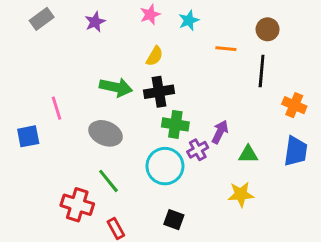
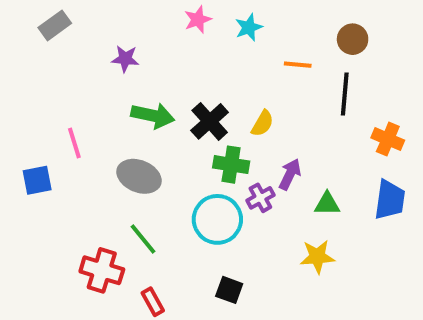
purple star: (95, 22) -> (125, 59), moved, turned 30
yellow semicircle: (155, 56) -> (262, 123), moved
black cross: (159, 92) -> (210, 121), turned -32

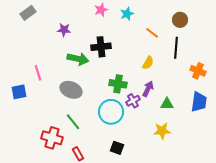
orange line: (298, 65) -> (152, 33), turned 32
black cross: (210, 121) -> (101, 47), moved, turned 36
yellow semicircle: (262, 123) -> (148, 63), moved

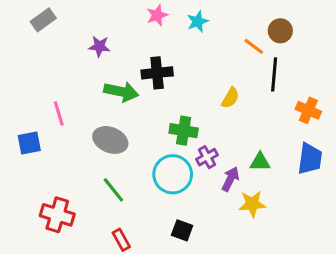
orange line: (152, 33) -> (254, 46), moved
purple arrow: (148, 89) -> (230, 179), moved
red cross: (52, 138) -> (57, 215), moved

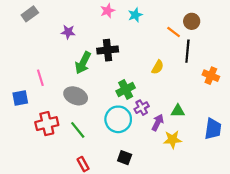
green arrow: (121, 92) -> (83, 63), turned 105
green cross: (184, 131) -> (126, 89), turned -36
blue trapezoid: (310, 159) -> (213, 129), moved
red cross: (57, 215) -> (47, 124), moved, turned -30

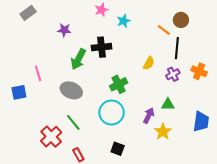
cyan star: (135, 15) -> (124, 21), moved
purple cross: (142, 108) -> (173, 74), moved
red cross: (47, 124) -> (51, 137), moved, turned -30
yellow star: (173, 140) -> (163, 132), turned -30

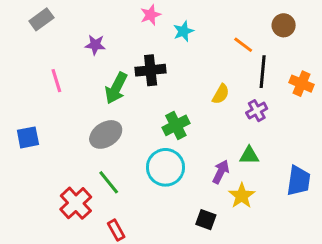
brown circle: (181, 20) -> (284, 25), moved
orange cross: (199, 71) -> (302, 84), moved
pink line: (38, 73) -> (56, 81), moved
gray ellipse: (71, 90) -> (106, 134), turned -55
black square: (118, 149) -> (206, 220), moved

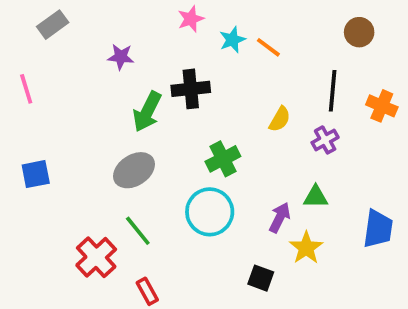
orange line: (243, 45) -> (268, 47), moved
pink line: (56, 81) -> (26, 89), moved

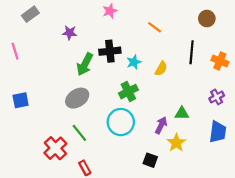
cyan star: (232, 40) -> (134, 62), moved
purple cross: (325, 140) -> (217, 97), moved

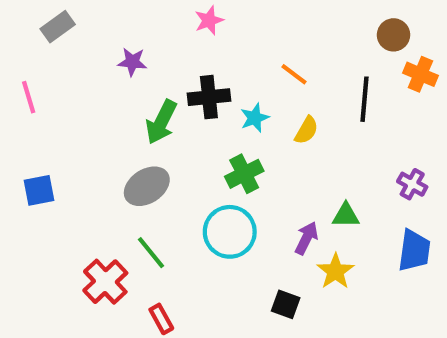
orange line: (155, 27) -> (294, 74), moved
orange cross: (220, 61) -> (420, 74), moved
purple cross: (217, 97) -> (412, 184), turned -32

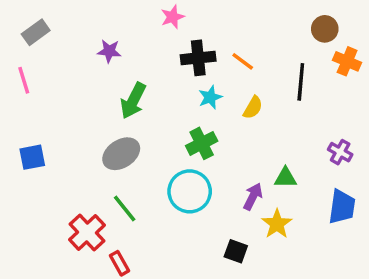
gray rectangle: (58, 27) -> (36, 32), moved
black cross: (209, 97) -> (198, 58), moved
red rectangle: (161, 319) -> (119, 263), moved

